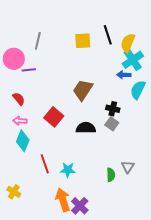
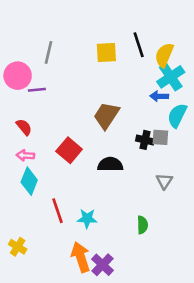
gray square: (112, 124) -> (160, 137), moved, turned -32
gray triangle: (128, 167) -> (164, 181), moved

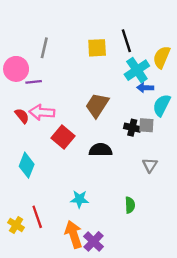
yellow semicircle: (164, 55) -> (162, 57), moved
cyan cross: (171, 77) -> (137, 70), moved
pink arrow: (25, 155) -> (42, 112), moved, size x1.5
red line: (57, 211) -> (37, 217), moved

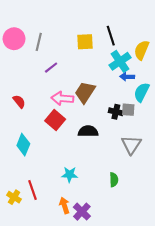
pink circle: (16, 69) -> (14, 39), moved
purple line: (34, 82) -> (51, 68), moved, turned -32
pink arrow: (42, 112) -> (62, 98), moved
gray triangle: (150, 165) -> (131, 145), size x1.5
orange arrow: (74, 234) -> (64, 205), size x0.7

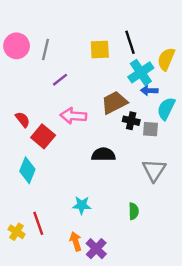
brown trapezoid: (85, 92) -> (114, 103), moved, turned 30
black cross: (116, 112) -> (131, 121), moved
red square: (55, 120) -> (43, 136), moved

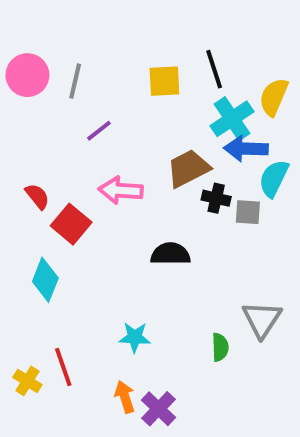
blue arrow: (149, 91) -> (246, 149), size x1.5
gray triangle: (154, 170) -> (262, 319), moved

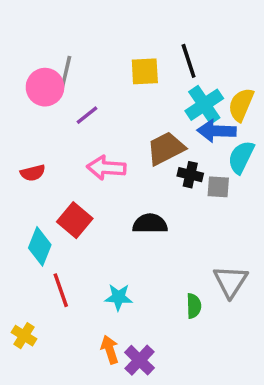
pink circle: (27, 75) -> (45, 87), moved
yellow semicircle: (274, 97) -> (241, 105), moved
red semicircle: (37, 196) -> (33, 173), turned 115
red square: (71, 224) -> (75, 220), moved
red line: (63, 367) -> (61, 290), moved

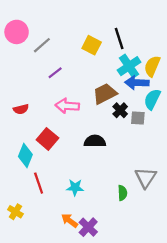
gray line: (66, 71) -> (42, 45), turned 36
yellow square: (145, 71) -> (92, 45), turned 30
pink circle: (45, 87) -> (17, 32), moved
black cross: (190, 175) -> (120, 110), turned 32
orange arrow: (110, 350) -> (69, 221), turned -35

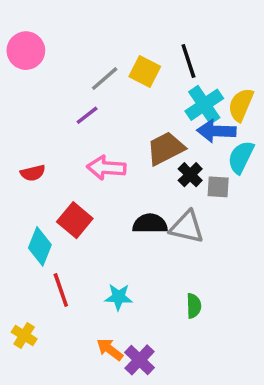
gray line: (42, 45) -> (105, 79), moved
gray triangle: (146, 178) -> (187, 227), moved, turned -50

